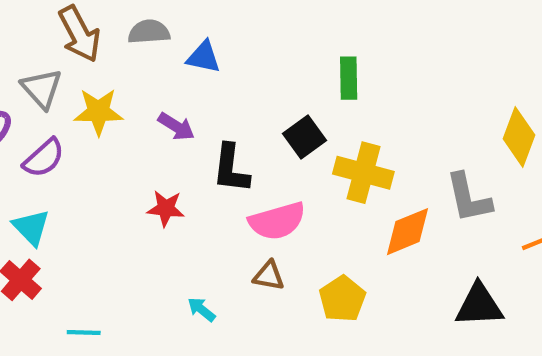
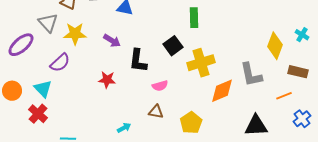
purple semicircle: (44, 158) -> (60, 63), moved
yellow cross: (363, 173) -> (201, 63), turned -32
pink semicircle: (277, 221) -> (160, 86), size x0.6
cyan arrow: (201, 309) -> (124, 128), turned 112

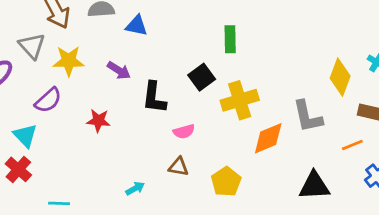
red star: (107, 80) -> (98, 121), moved

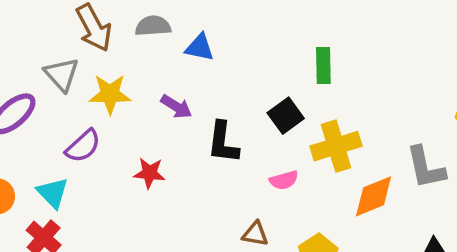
pink semicircle: (184, 131) -> (284, 180), moved

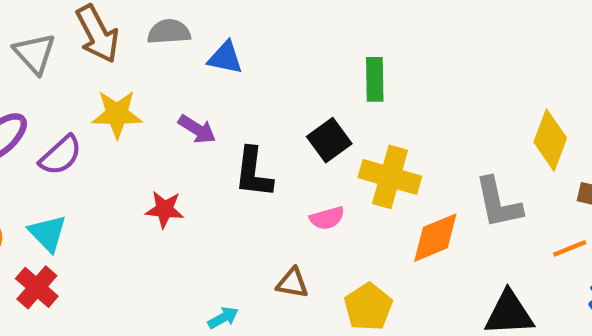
gray triangle: (62, 74) -> (35, 53), moved
purple semicircle: (83, 146) -> (61, 155), moved
yellow cross: (336, 146) -> (390, 177), turned 33

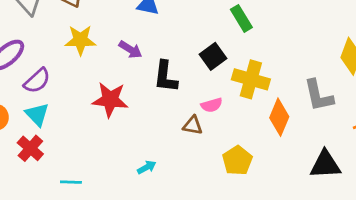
green rectangle: (375, 79) -> (241, 18), turned -30
purple semicircle: (61, 155) -> (37, 81), moved
red star: (165, 209) -> (110, 100), size x1.5
orange diamond: (435, 238) -> (279, 117), turned -45
brown triangle: (292, 283) -> (193, 125), moved

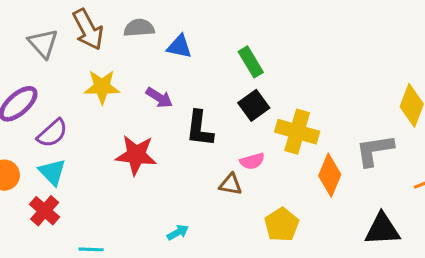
green rectangle: (241, 18) -> (251, 62), moved
gray L-shape: (318, 96) -> (375, 150), turned 93

